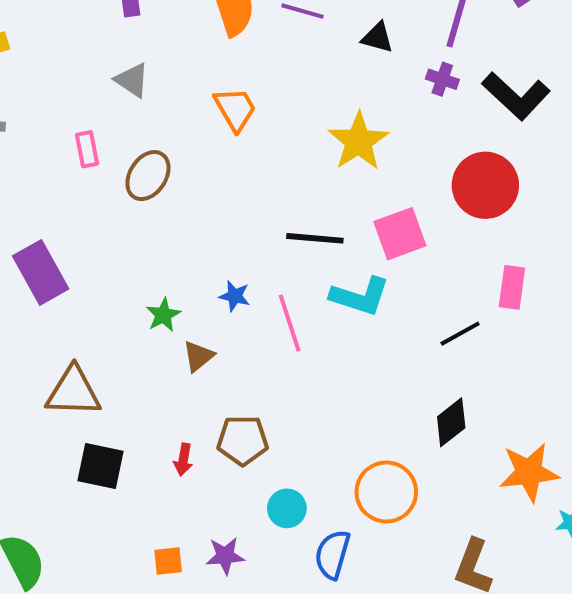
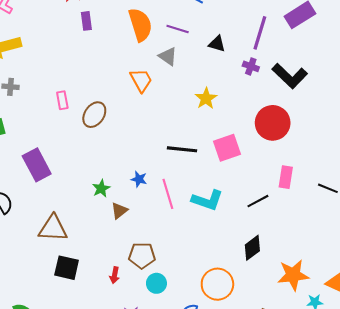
gray triangle: (132, 80) -> (168, 56), moved
yellow star: (359, 141) -> (206, 98), size x0.7
cyan L-shape: (360, 296) -> (207, 200), moved
red arrow: (183, 460) -> (115, 275), moved
cyan circle: (287, 508) -> (156, 283), moved

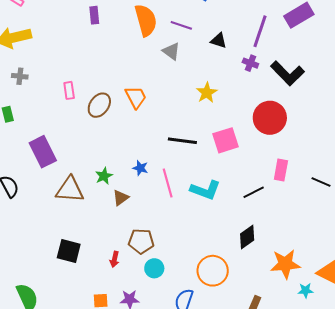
orange trapezoid: (141, 80) -> (136, 97), moved
brown triangle: (53, 228) -> (70, 190), moved

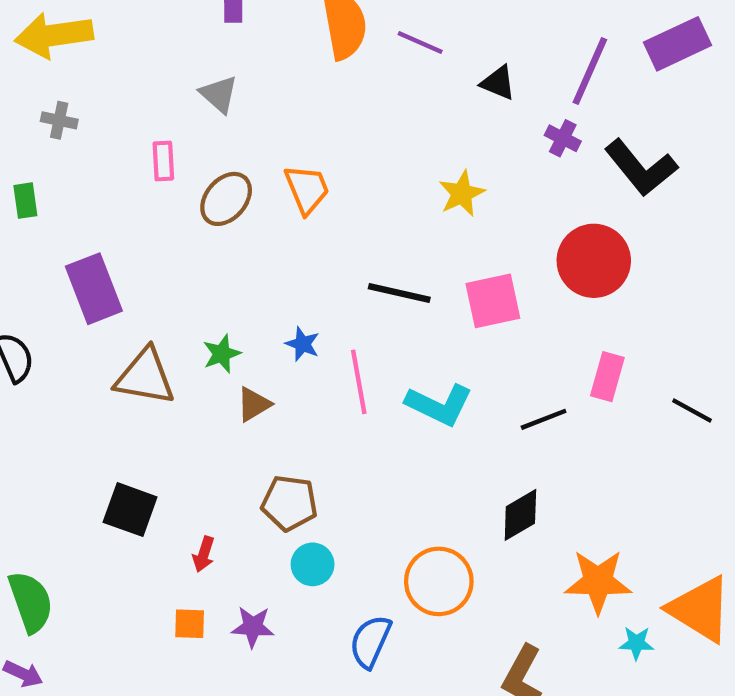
gray triangle: (171, 51) -> (219, 94), moved
red arrow: (114, 259) -> (204, 554), moved

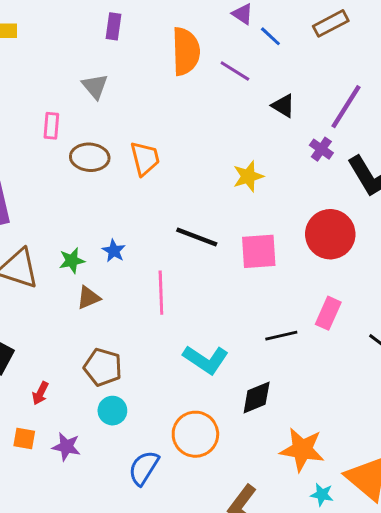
brown ellipse: (226, 199) -> (90, 157), turned 45
blue star: (303, 344) -> (114, 251), moved
cyan L-shape: (439, 405) -> (206, 360), moved

